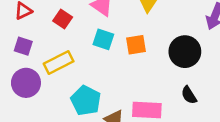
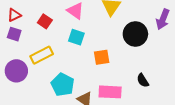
orange square: (136, 45) -> (102, 57), moved
purple square: (23, 46) -> (14, 34), moved
black circle: (185, 52) -> (135, 34), moved

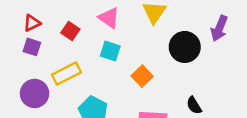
orange square: (102, 57) -> (142, 76), turned -35

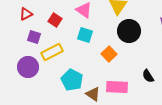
purple square: (32, 47) -> (34, 37), moved
black circle: (185, 47) -> (129, 31), moved

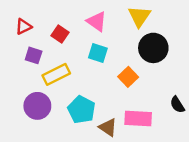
purple circle: (28, 67) -> (37, 106), moved

